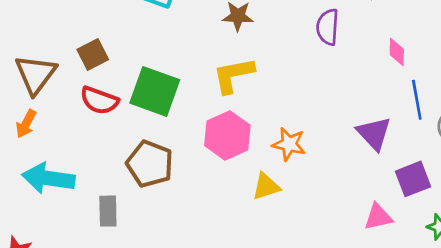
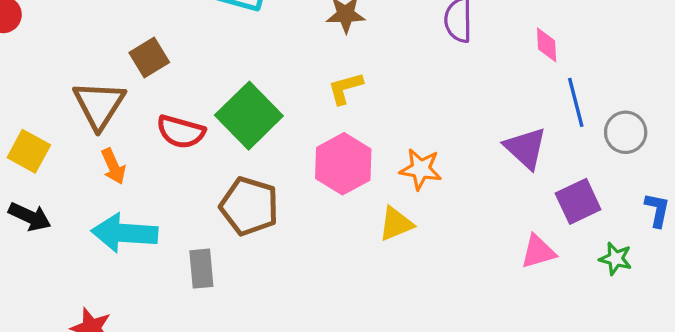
brown square: (93, 55) -> (149, 57), moved
yellow L-shape: (233, 75) -> (345, 88), size x0.7
green square: (155, 91) -> (249, 116), turned 30
orange arrow: (26, 124) -> (113, 166), moved, turned -48

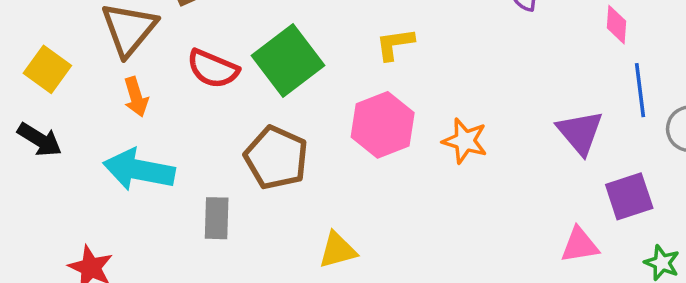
yellow triangle: (396, 224) -> (338, 250), moved

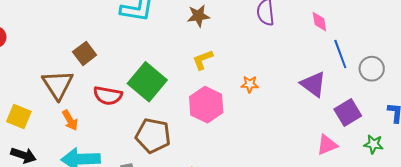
orange star: (465, 141) -> (250, 84), moved, size x0.7

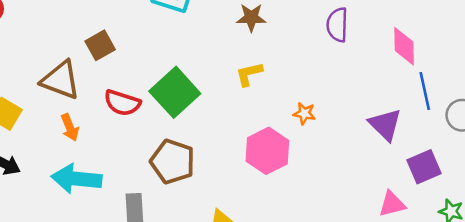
pink diamond: (319, 22) -> (404, 46), size x1.4
brown triangle: (58, 85) -> (61, 80), turned -44
pink hexagon: (206, 105) -> (267, 151), moved

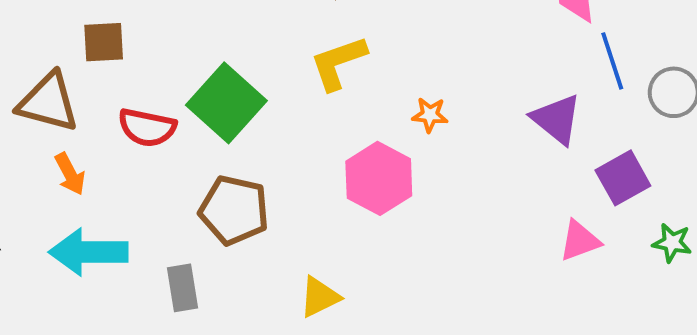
brown square: (100, 45) -> (104, 42), turned 32
yellow L-shape: (249, 74) -> (338, 63), size x1.4

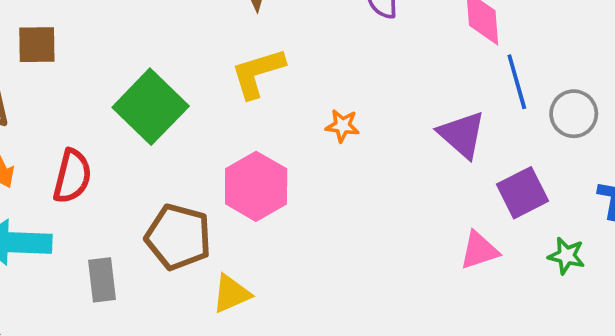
red semicircle: (147, 128) -> (72, 176), moved, turned -90
pink hexagon: (379, 178) -> (256, 186), moved
brown pentagon: (234, 210) -> (178, 237), moved

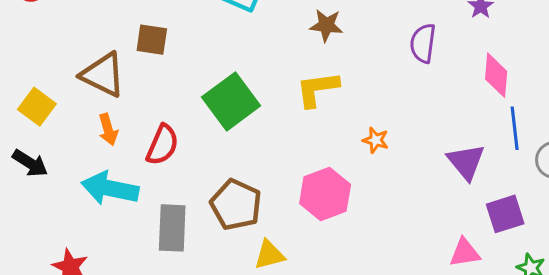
pink hexagon: (256, 186) -> (325, 194), moved
gray rectangle: (102, 280) -> (172, 228), size x1.4

